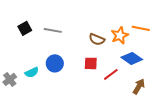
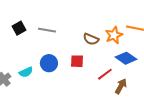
red square: (91, 63) -> (77, 61), moved
brown arrow: (139, 86) -> (121, 86), moved

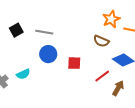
orange star: (114, 35) -> (111, 19), moved
brown semicircle: (91, 39) -> (101, 41), moved
blue circle: (49, 63) -> (48, 54), moved

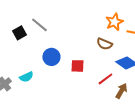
gray line: (44, 32) -> (39, 25), moved, turned 30

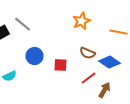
orange star: (114, 22) -> (82, 21), moved
brown semicircle: (104, 44) -> (88, 53), moved

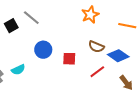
brown arrow: (104, 90) -> (126, 83), moved, turned 112

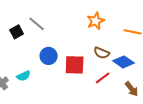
red square: (69, 59) -> (75, 65), size x1.5

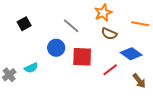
gray line: (37, 24) -> (71, 26), moved
brown semicircle: (102, 53) -> (109, 34), moved

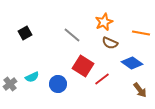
blue circle: (56, 48) -> (58, 84), moved
red square: (82, 57) -> (83, 66), turned 30
red line: (110, 70) -> (102, 79), moved

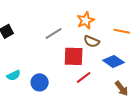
gray line: (72, 35) -> (54, 33), turned -72
red square: (83, 66) -> (74, 56), moved, turned -30

